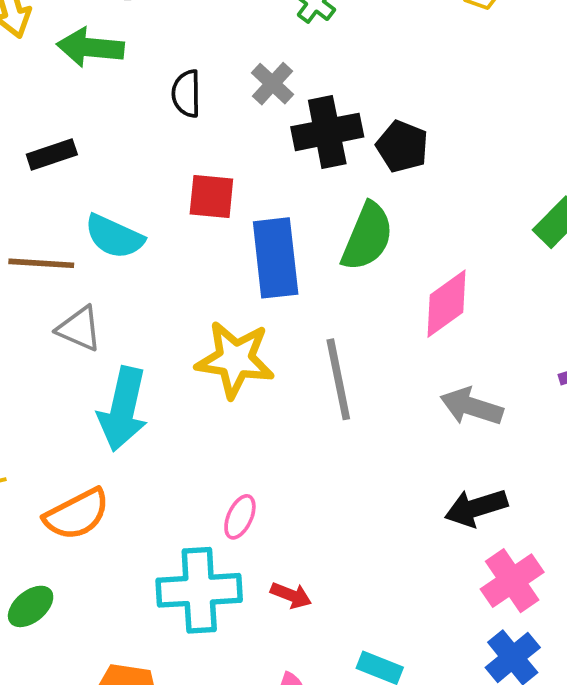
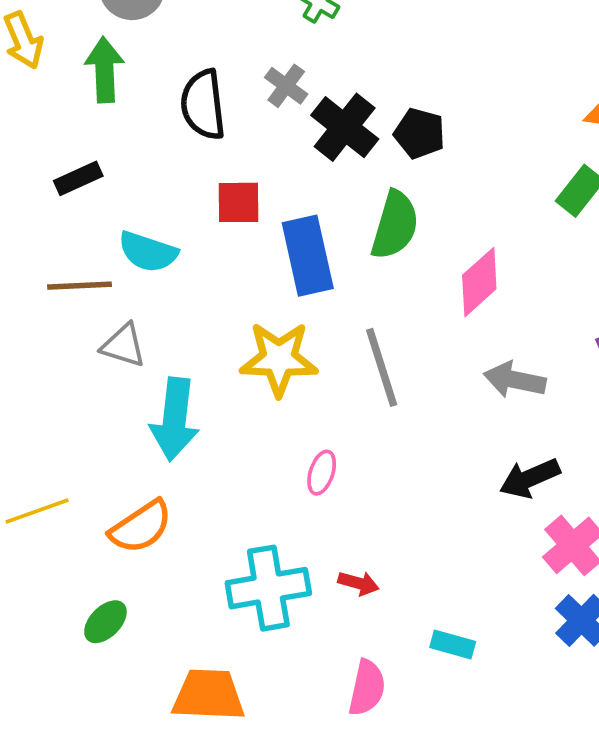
green arrow: (90, 47) -> (105, 70), turned 88
black semicircle: (186, 94) -> (203, 105), size x1.5
black cross: (327, 132) -> (345, 127), turned -34
pink ellipse: (240, 517) -> (322, 473), moved

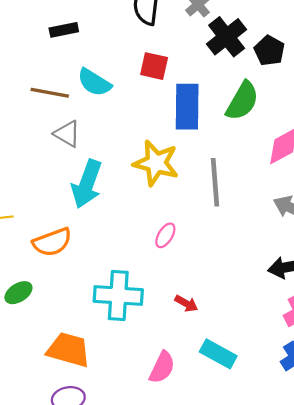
red arrow: (359, 583) -> (186, 303), moved
cyan rectangle: (453, 645) -> (218, 354), size x1.4

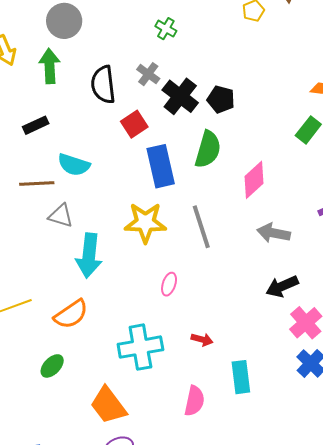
red square: (154, 66) -> (134, 124), moved, turned -32
orange trapezoid: (68, 350) -> (108, 405), turned -129
cyan rectangle: (218, 354) -> (241, 377), turned 68

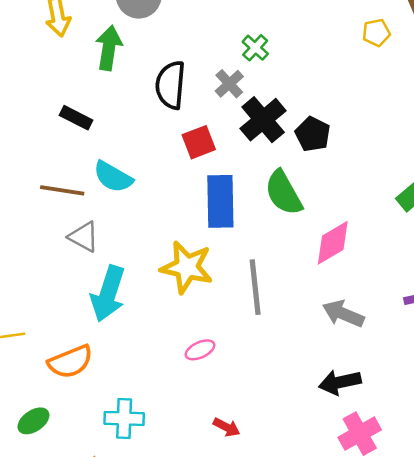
green cross: (166, 29) -> (255, 48), moved
black rectangle: (36, 125) -> (76, 118), turned 40
green semicircle: (208, 149) -> (284, 193), turned 123
pink ellipse: (169, 284) -> (200, 350), turned 35
cyan cross: (140, 347) -> (124, 418), moved, size x0.7

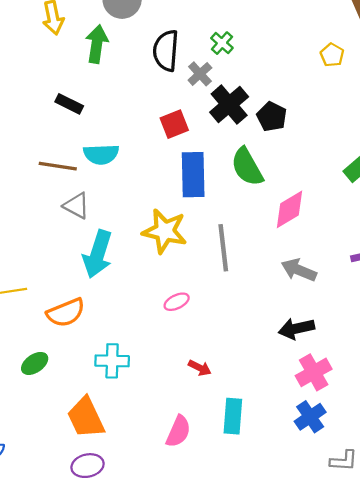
yellow pentagon: (376, 33) -> (332, 55), moved, turned -30
black semicircle: (171, 85) -> (166, 51), moved
cyan semicircle: (113, 177) -> (101, 154), turned -32

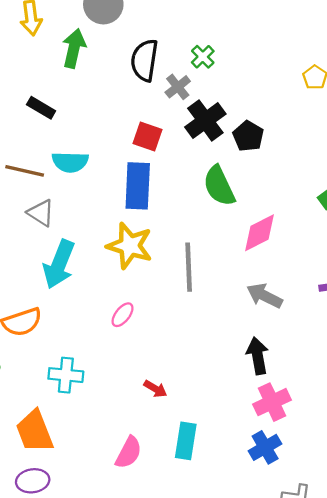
red square: (174, 124) -> (148, 137), turned 36
blue rectangle: (193, 175) -> (138, 186), moved
pink ellipse: (177, 302) -> (123, 315), moved, turned -30
black arrow: (296, 329) -> (258, 356), turned 88

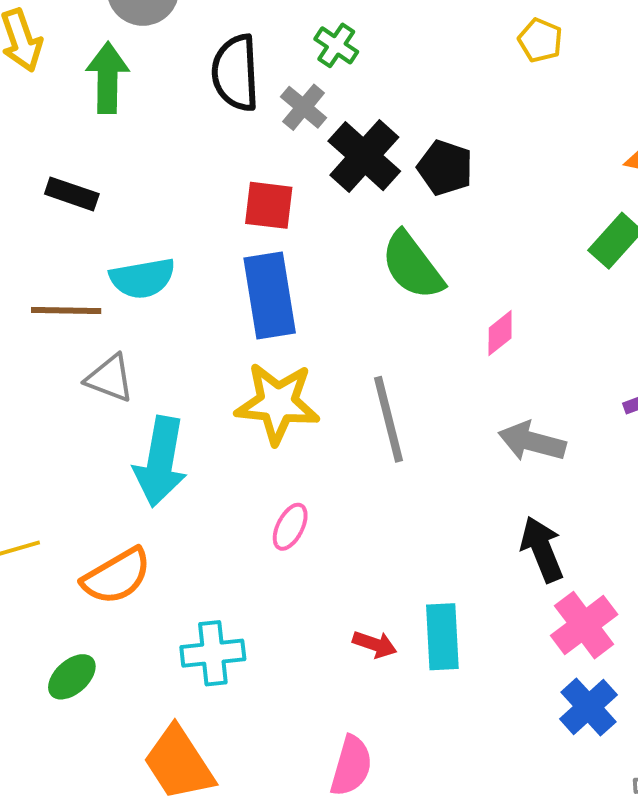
pink diamond: (259, 233) -> (500, 333), size x0.6
cyan rectangle: (186, 441) -> (442, 637), moved

